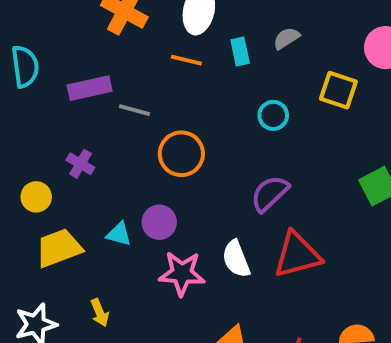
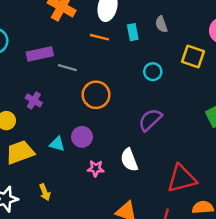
gray semicircle: (286, 38) -> (161, 24), turned -77
red triangle: (297, 255) -> (182, 179), moved
pink star: (182, 273) -> (96, 168), size x0.6

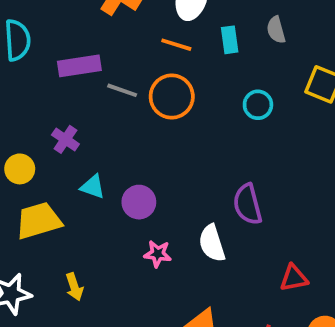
orange circle: (96, 95) -> (172, 96), moved
purple semicircle: (150, 120) -> (247, 204), moved, turned -65
cyan triangle: (57, 144) -> (93, 187), moved
red triangle: (182, 179) -> (294, 278), size x0.6

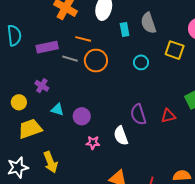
gray semicircle: (276, 30) -> (148, 23), size x1.5
orange line: (176, 45) -> (83, 39), moved
red triangle: (294, 278) -> (168, 116), moved
yellow arrow: (74, 287) -> (51, 162), size x1.5

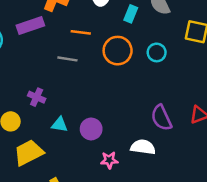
cyan rectangle: (125, 29) -> (131, 14), turned 40
purple rectangle: (47, 47) -> (30, 26), moved
orange circle: (96, 60) -> (118, 51), moved
white semicircle: (121, 136) -> (143, 147), turned 126

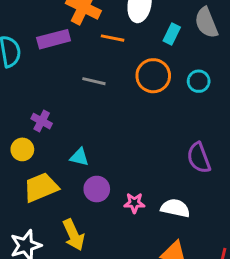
orange line: (81, 32) -> (113, 38), moved
purple cross: (37, 97) -> (42, 121), moved
purple circle: (91, 129) -> (97, 189), moved
white semicircle: (143, 147) -> (175, 208), moved

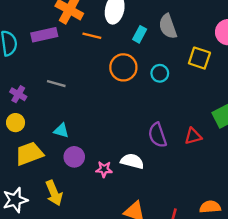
gray line: (94, 81) -> (56, 84), moved
purple cross: (42, 121) -> (18, 94), moved
white semicircle: (175, 208) -> (132, 161), moved

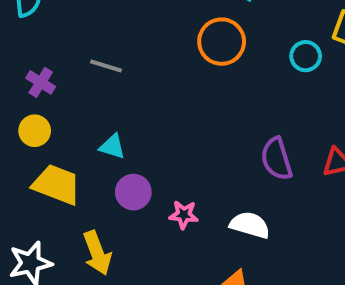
cyan circle: (160, 73) -> (306, 56), moved
yellow trapezoid: (29, 154) -> (57, 185), turned 40
white semicircle: (132, 161) -> (250, 225), moved

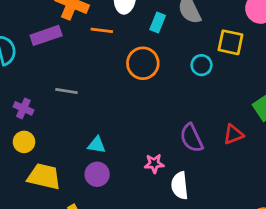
cyan triangle: (112, 147) -> (97, 145), moved
pink star: (184, 215) -> (154, 164), moved
white semicircle: (250, 225) -> (180, 186), turned -104

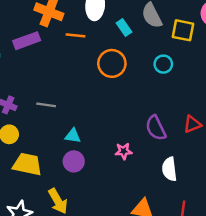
cyan rectangle: (158, 23) -> (124, 27), turned -56
yellow square: (230, 42) -> (183, 30), moved
gray line: (66, 91) -> (46, 105), moved
white semicircle: (180, 186) -> (169, 169), moved

